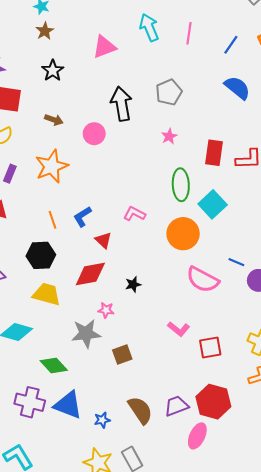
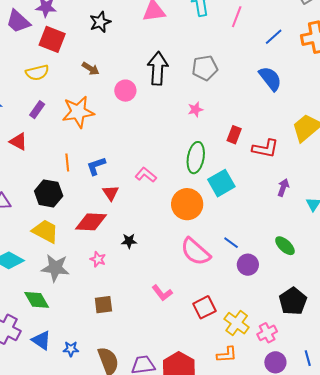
red rectangle: (214, 153) -> (234, 135), size x0.7
gray star: (86, 334) -> (55, 268), moved
red square: (210, 348) -> (204, 307), moved, turned -30
blue triangle: (68, 405) -> (41, 340), size x0.7
blue star: (102, 420) -> (71, 349), moved

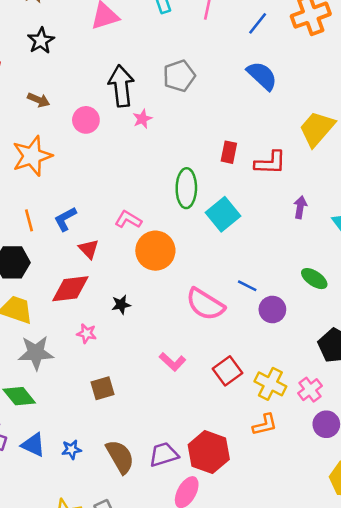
pink star: (195, 109) -> (142, 119), moved
orange circle: (187, 204) -> (155, 251), moved

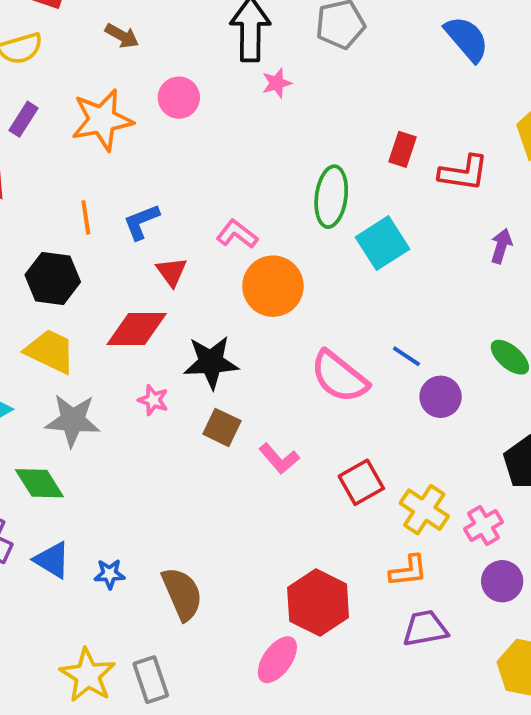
pink circle: (86, 120) -> (179, 98), moved
black star: (121, 305) -> (211, 362), size x1.8
brown square: (103, 388) -> (222, 427), moved, turned 35
purple trapezoid: (164, 454) -> (425, 628), moved

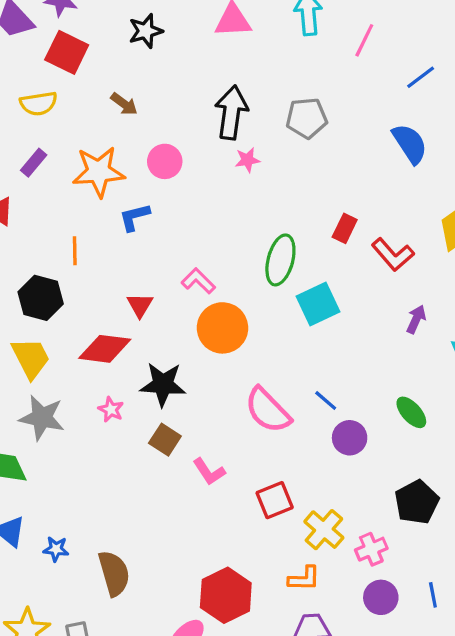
red L-shape: (464, 173) -> (393, 255), turned 33
blue L-shape: (141, 222) -> (134, 217), moved
yellow trapezoid: (50, 351) -> (31, 358), turned 30

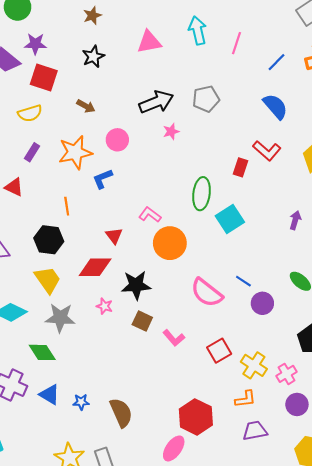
black arrow: (231, 112) -> (156, 102), turned 68
red L-shape: (393, 255) -> (267, 151), moved

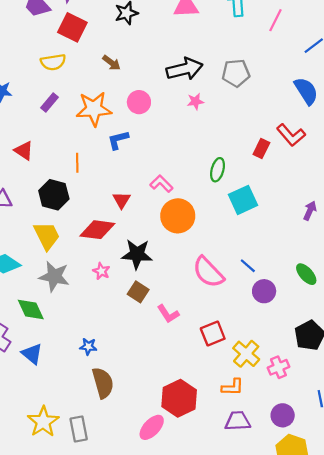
red triangle: (14, 187) -> (24, 151), moved
green ellipse: (202, 194) -> (218, 170), size x0.7
blue star: (81, 402) -> (88, 346), moved
purple circle: (297, 404) -> (283, 415), moved

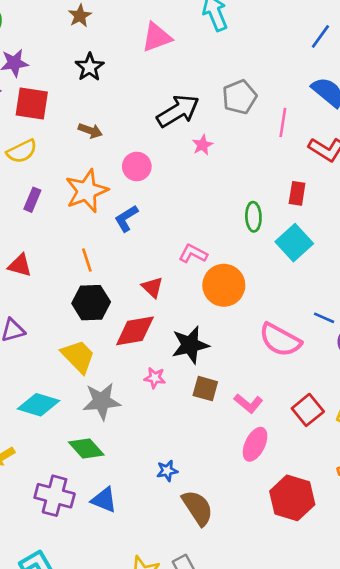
pink line: (275, 20) -> (283, 122), moved
red rectangle: (261, 148) -> (297, 193), moved
black hexagon: (54, 195) -> (91, 303), moved
pink ellipse: (152, 427) -> (255, 444), moved

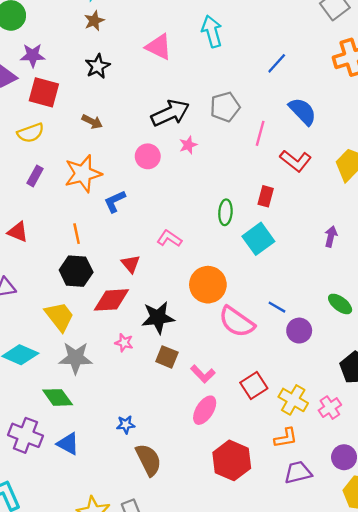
blue line: (320, 36) -> (277, 63), moved
pink triangle: (157, 37) -> (159, 47), turned 40
pink circle: (137, 166) -> (148, 156), moved
orange circle: (224, 285) -> (208, 285), moved

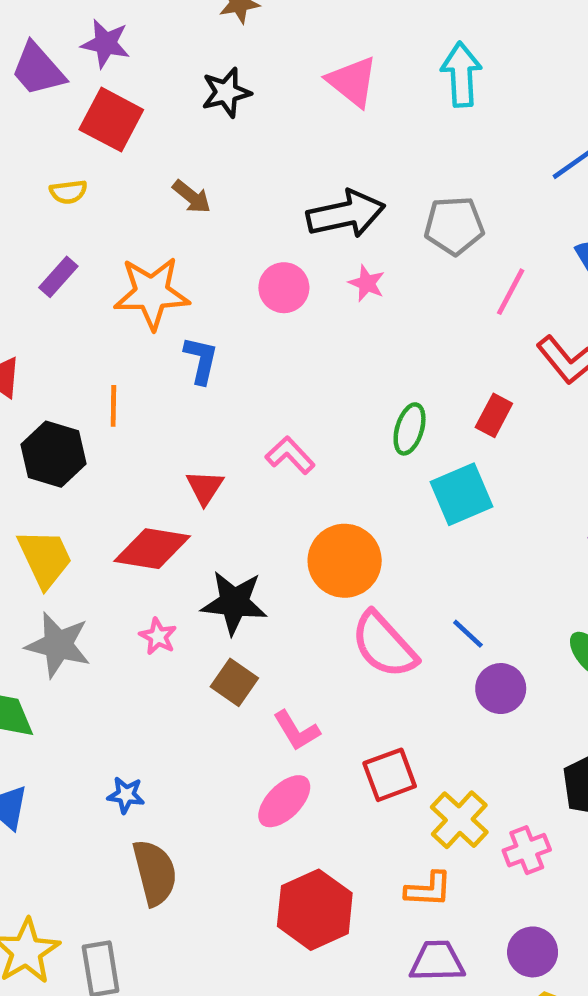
yellow semicircle: (31, 133) -> (68, 192), size x0.7
pink star: (188, 145) -> (367, 283), turned 30
blue L-shape: (115, 201) -> (201, 360), turned 115
black hexagon: (76, 271) -> (53, 454), moved

